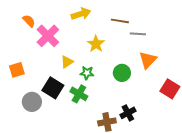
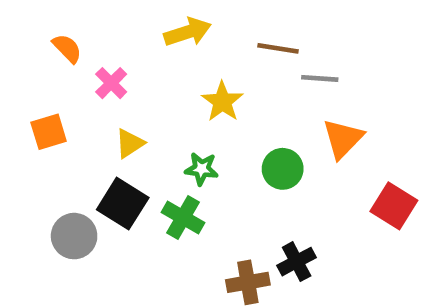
pink cross: (48, 36) -> (111, 83), size x0.6
yellow triangle: (67, 62) -> (130, 143), moved
orange square: (17, 70) -> (49, 132), moved

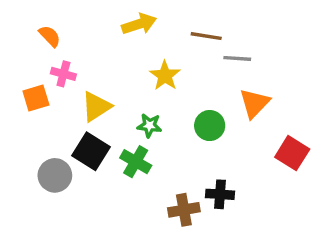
pink cross: (111, 83) -> (63, 74), moved, turned -30
yellow triangle: (130, 143) -> (96, 107), size x1.4
black cross: (297, 262) -> (220, 194), turned 32

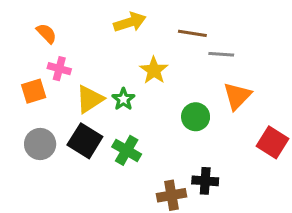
green star: (149, 126) -> (123, 99), moved, turned 30
gray circle: (55, 175) -> (40, 144), moved

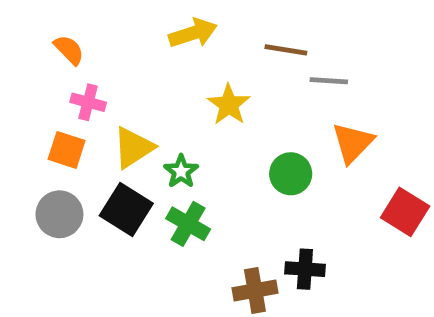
orange square: (34, 91) -> (67, 150), moved, turned 35
green star: (123, 99) -> (181, 171), moved

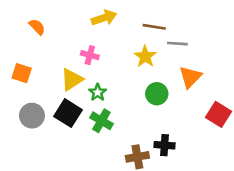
pink cross: (88, 102) -> (90, 55), moved
yellow star: (229, 105) -> (145, 56), moved
orange square: (67, 150) -> (22, 73), moved

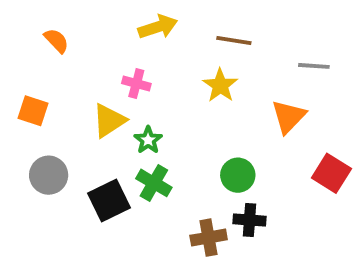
gray line: (177, 44) -> (314, 66), moved
green circle: (157, 94) -> (238, 175), moved
black square: (68, 113) -> (109, 200), moved, turned 32

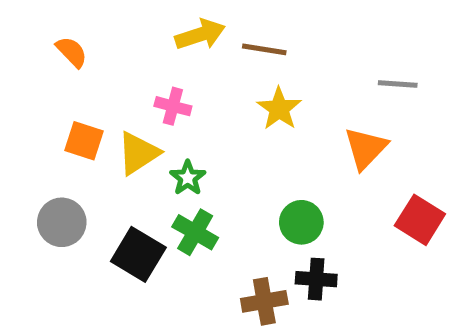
brown line: (234, 41) -> (264, 49), moved
orange square: (33, 111) -> (84, 141), moved
black square: (109, 200) -> (138, 254), turned -33

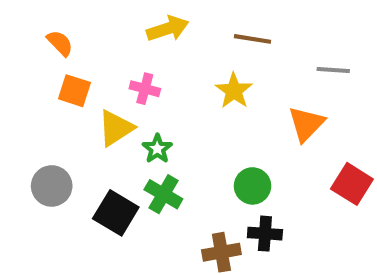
brown line: (264, 49) -> (253, 39), moved
orange square: (84, 141) -> (74, 91), moved

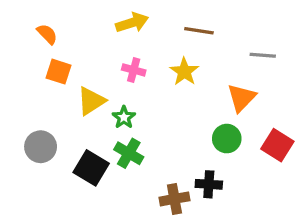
pink cross: (145, 89) -> (134, 70), moved
green circle: (253, 186) -> (227, 139), moved

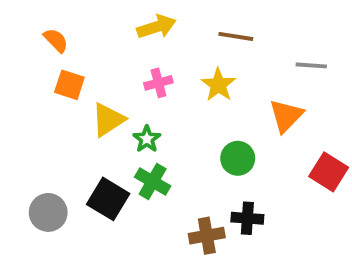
pink cross: (134, 70) -> (158, 83), turned -30
green circle: (227, 139) -> (238, 158), moved
gray circle: (41, 147) -> (48, 212), moved

